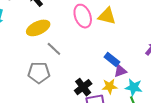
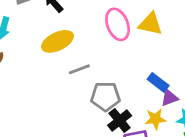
gray line: (54, 49) -> (79, 69), turned -63
gray pentagon: (39, 73) -> (105, 96), moved

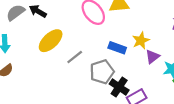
blue rectangle: (158, 82) -> (117, 48), moved
yellow star: (155, 119) -> (141, 41), moved

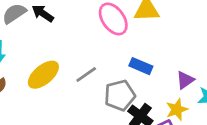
yellow ellipse: (51, 41) -> (43, 75), moved
yellow star: (141, 41) -> (177, 109), moved

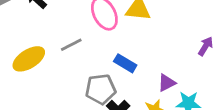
gray line: (86, 75) -> (71, 45), moved

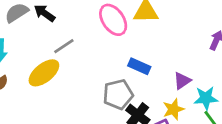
gray line: (71, 45) -> (64, 46), moved

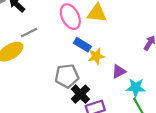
blue rectangle: (139, 66) -> (82, 45), moved
yellow star: (173, 109) -> (96, 56), moved

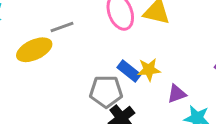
blue rectangle: (82, 45) -> (129, 71), moved

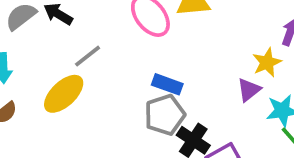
yellow star: (149, 70) -> (267, 62), moved
blue rectangle: (129, 71) -> (167, 84), moved

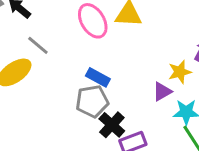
gray line: (88, 56) -> (38, 45), turned 70

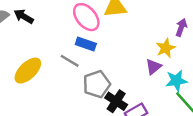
gray line: (38, 45) -> (70, 61), moved
blue rectangle: (98, 77) -> (86, 44), moved

